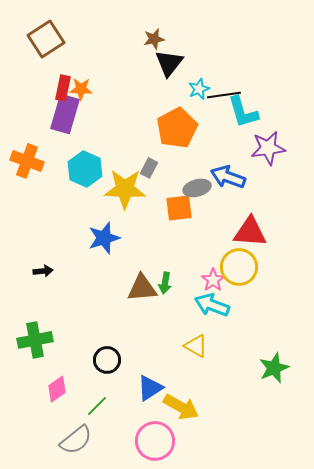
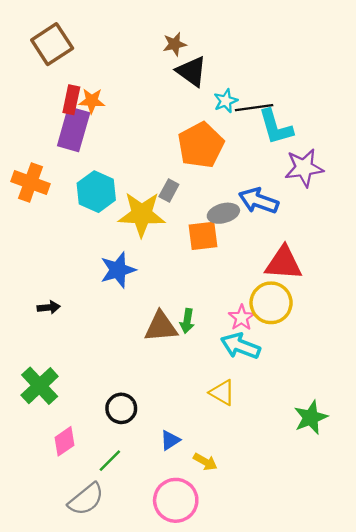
black triangle: (169, 63) -> (192, 71), turned -32
green cross: (35, 340) -> (40, 386), turned -32
blue triangle: (150, 388) -> (170, 440), size x0.7
yellow arrow: (181, 407) -> (205, 462), size x0.6

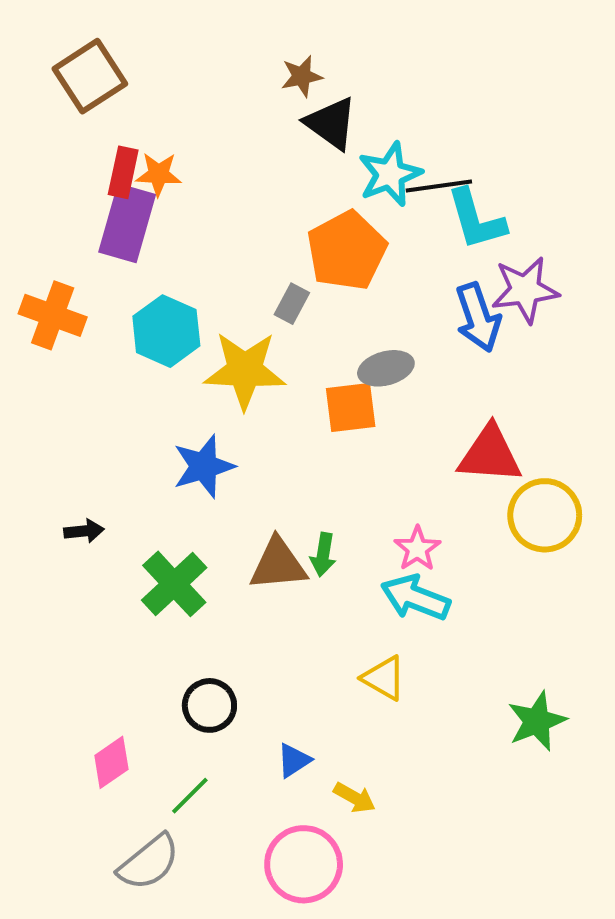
cyan star: (226, 101) -> (390, 174), size x1.5
gray rectangle: (169, 191) -> (292, 304), moved
blue arrow: (259, 201) -> (478, 317), moved, turned -129
yellow circle: (271, 303) -> (545, 515), moved
green cross: (40, 386) -> (174, 584), moved

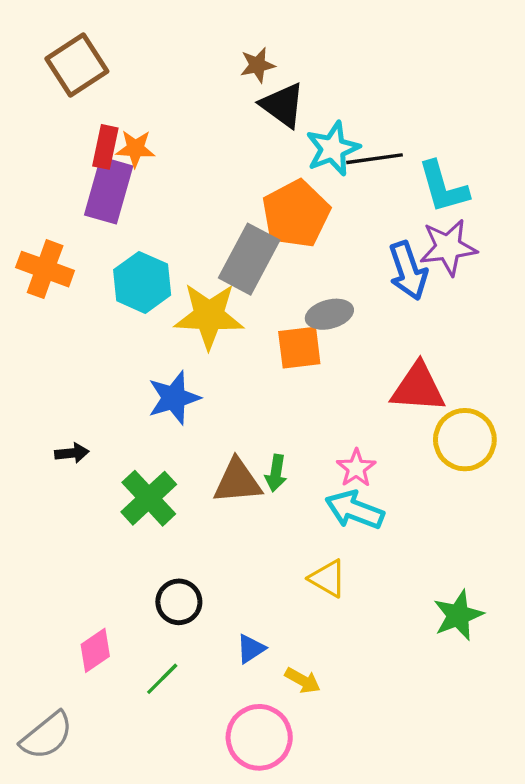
cyan L-shape: (476, 219) -> (443, 187), moved
gray rectangle: (292, 304) -> (249, 259), size x2.0
gray semicircle: (149, 862) -> (47, 736), moved

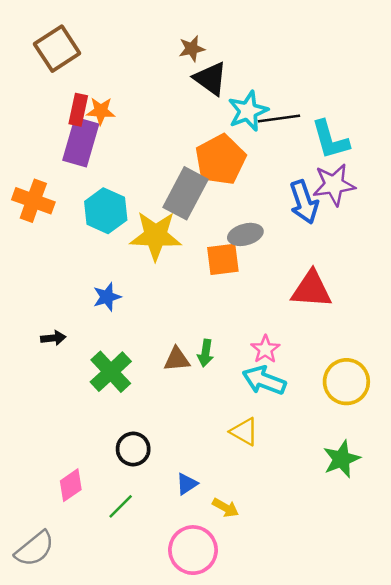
blue star: (174, 398) -> (107, 297), moved, size x0.7
yellow circle: (465, 440) -> (346, 382), moved
brown triangle: (237, 481) -> (177, 359), size x0.7

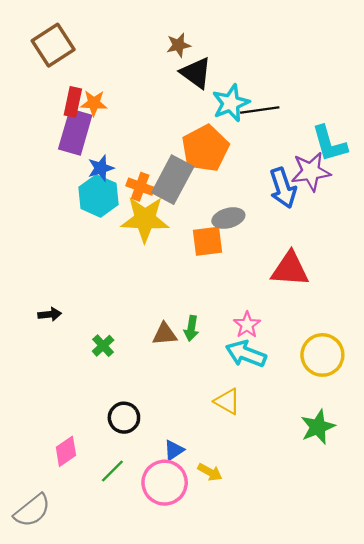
cyan L-shape: (330, 140) -> (329, 144), moved
orange cross: (33, 201) -> (140, 187), moved, size x0.7
blue star: (107, 297) -> (101, 168), moved
green cross: (111, 372) -> (103, 346), size x0.6
pink circle: (193, 550) -> (165, 483), moved

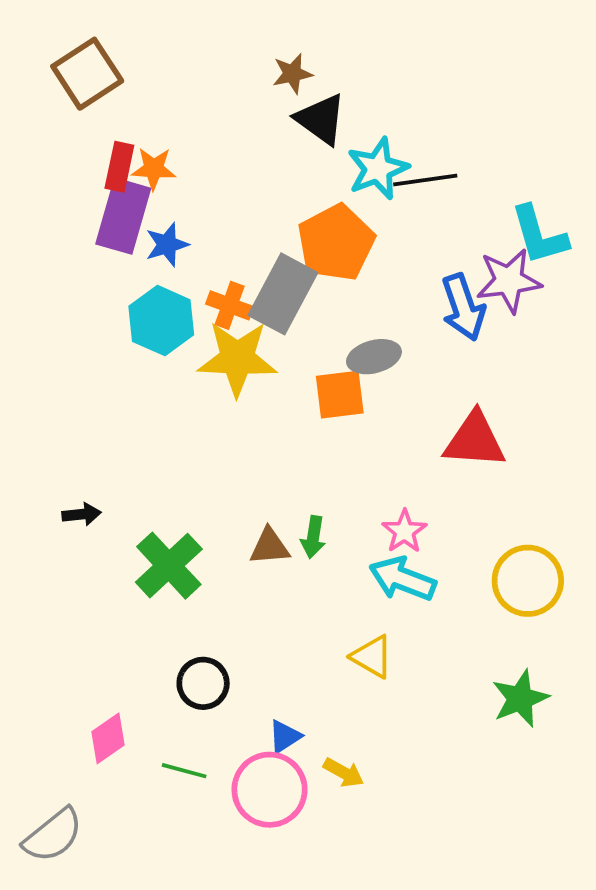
blue star: (101, 168) -> (167, 245), moved
green cross: (103, 346) -> (169, 566), size x1.8
green line: (112, 471) -> (184, 771), turned 60

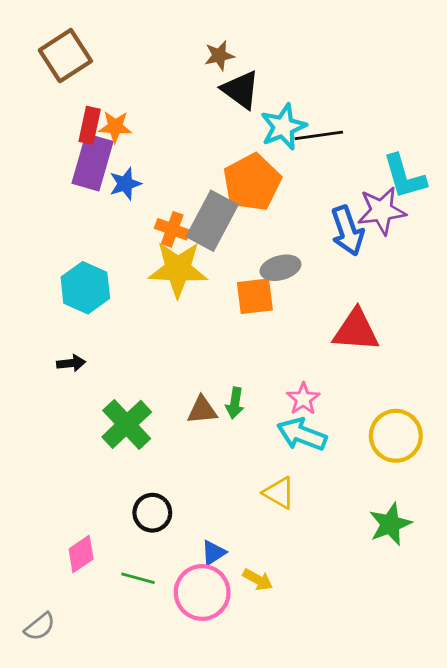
cyan hexagon: (161, 321) -> (85, 288), moved
black arrow: (81, 514) -> (71, 363), moved
gray semicircle: (53, 835) -> (40, 627), size x0.7

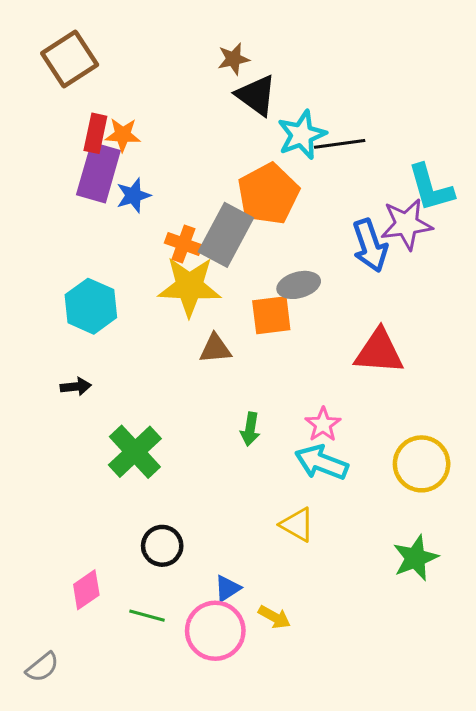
brown triangle: (202, 410) -> (215, 349), moved

